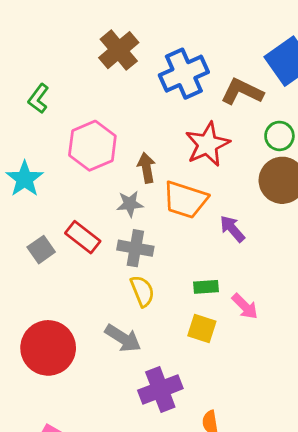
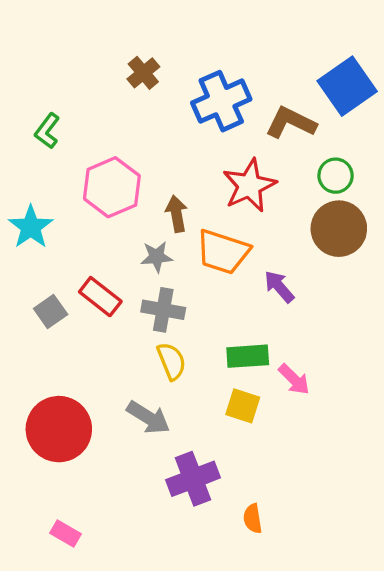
brown cross: (119, 50) -> (143, 73), size x0.7
green rectangle: (206, 287) -> (248, 356), size x1.4

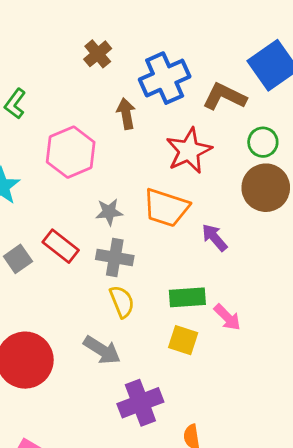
brown arrow: (176, 214) -> (126, 114), moved

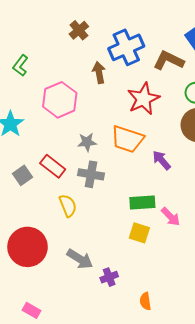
yellow semicircle: (122, 302) -> (68, 206), moved
gray arrow: (102, 350) -> (80, 259), moved
purple cross: (140, 403) -> (109, 277), size x0.6

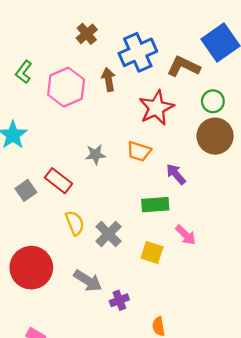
pink hexagon: (60, 100) -> (66, 87), moved
orange trapezoid: (127, 139) -> (139, 151), size x0.7
gray cross: (91, 174) -> (108, 234), moved, turned 35
green rectangle: (142, 203) -> (155, 205), moved

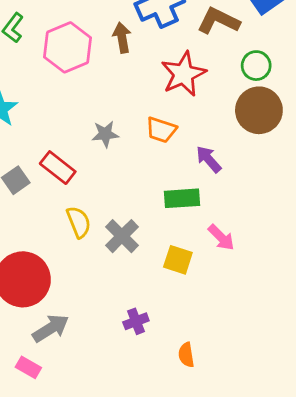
gray arrow: (88, 281) -> (51, 328), moved, turned -64

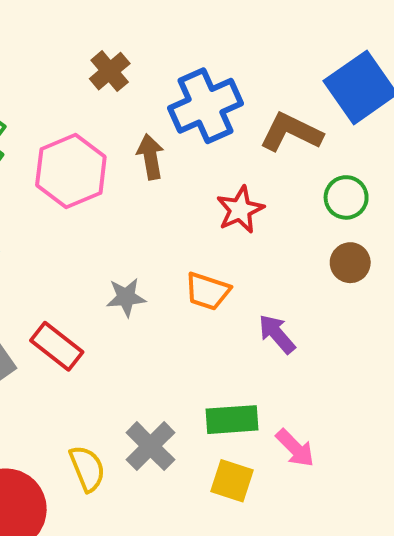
red star: (183, 74) -> (240, 210), size x0.7
brown circle: (259, 110) -> (350, 263), size x0.6
green rectangle: (182, 198) -> (232, 420), moved
yellow semicircle: (79, 222) -> (87, 468), moved

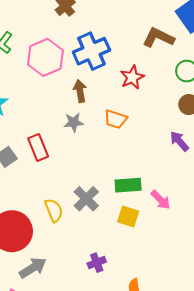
blue cross: (205, 106) -> (91, 51), moved
brown arrow: (150, 157) -> (80, 91), moved
purple arrow: (277, 334) -> (179, 141), moved
red rectangle: (57, 346) -> (38, 147), turned 30

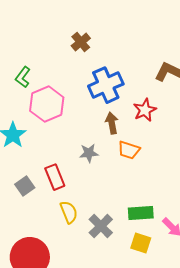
pink hexagon: (45, 57) -> (47, 104), moved
brown arrow: (80, 91) -> (112, 123), moved
yellow semicircle: (54, 210) -> (69, 212), moved

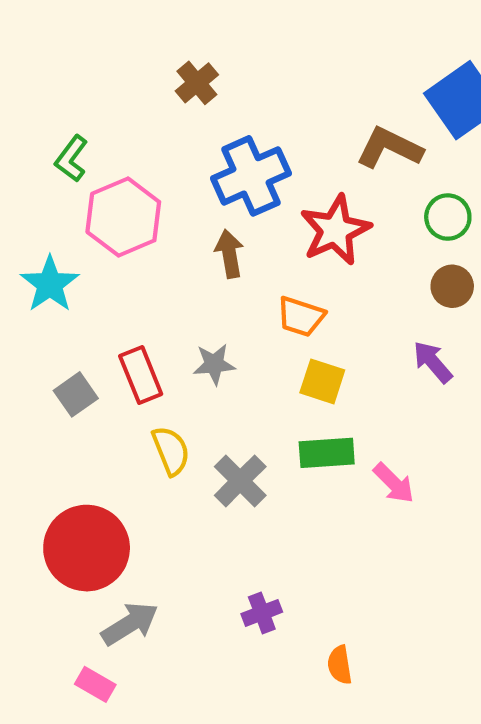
red star: (145, 110) -> (335, 230), size x1.4
brown arrow: (112, 123) -> (229, 254), moved
gray star: (89, 153) -> (214, 364), moved
yellow square: (141, 243) -> (322, 381), moved

